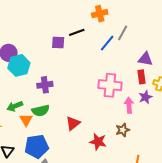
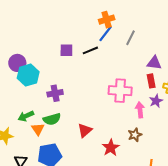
black line: (77, 32) -> (90, 50), moved
blue line: (107, 43) -> (106, 34), moved
red star: (98, 142) -> (111, 148), turned 30

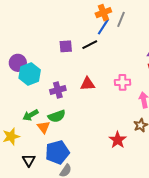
gray line: (130, 38) -> (121, 19), moved
pink cross: (120, 91) -> (122, 82), size x0.7
red triangle: (85, 130) -> (87, 84), moved, turned 42

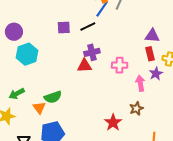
purple circle: (18, 63) -> (14, 32), moved
purple cross: (58, 90) -> (92, 52), moved
green arrow: (31, 115) -> (17, 94), moved

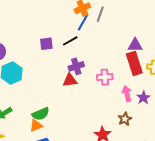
red rectangle: (150, 54) -> (134, 63), size x1.6
purple star: (156, 74) -> (143, 98), moved
orange triangle: (39, 108) -> (36, 126), moved, turned 48

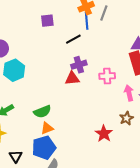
blue line: (83, 22) -> (87, 21), turned -36
purple square: (46, 44) -> (47, 21), moved
orange triangle: (36, 126) -> (47, 128), moved

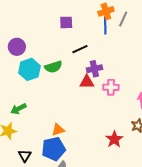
black line: (73, 39) -> (80, 49), moved
pink cross: (107, 76) -> (111, 87), moved
green semicircle: (42, 112) -> (53, 67), moved

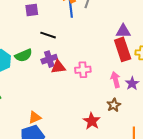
black line: (80, 49) -> (48, 35), turned 49
purple cross: (94, 69) -> (49, 59), moved

